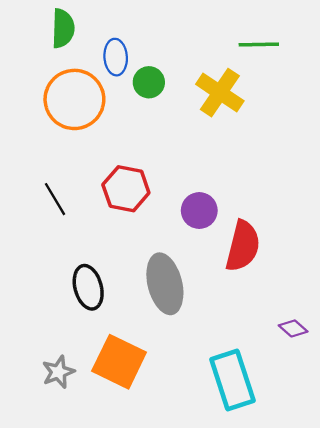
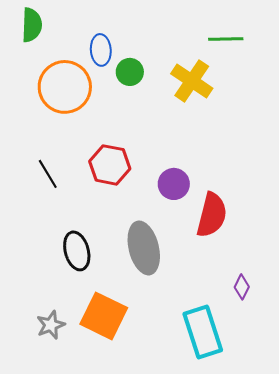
green semicircle: (63, 28) -> (32, 25), moved
purple diamond: (293, 328) -> (242, 287), moved, turned 75

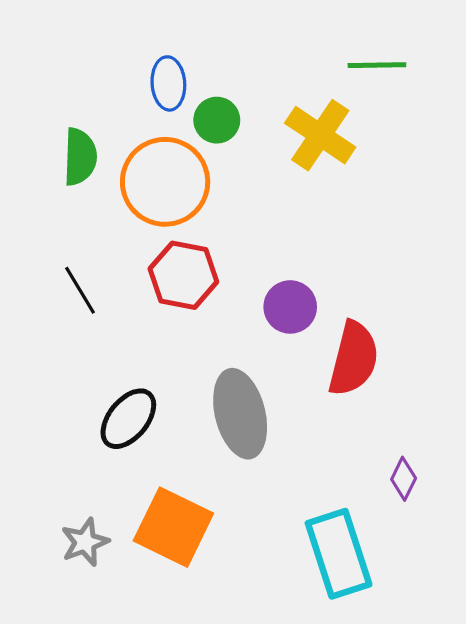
green semicircle: (32, 25) -> (80, 157), moved
orange circle: (65, 87) -> (165, 182), moved
black ellipse: (77, 251) -> (128, 419), turned 54

